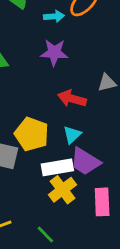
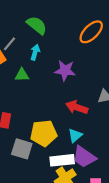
cyan arrow: (54, 16) -> (35, 52), moved, turned -72
yellow pentagon: (32, 134) -> (44, 133), turned -30

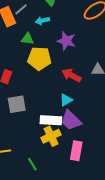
cyan arrow: (35, 52) -> (42, 21), turned -128
yellow pentagon: (44, 133) -> (39, 58), moved
gray square: (22, 149) -> (17, 104), turned -36

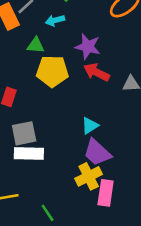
red arrow: (71, 75) -> (96, 72), moved
white rectangle: (51, 120) -> (29, 154), moved
yellow cross: (51, 136) -> (89, 176), moved

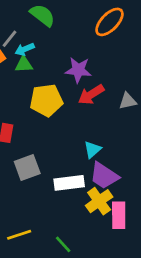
cyan arrow: (55, 20) -> (25, 49), moved
green triangle: (36, 45) -> (24, 64), moved
red arrow: (96, 72) -> (91, 95), turned -50
white rectangle: (29, 154) -> (69, 183), moved

